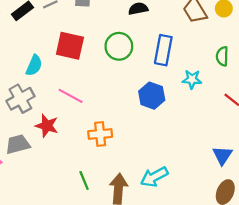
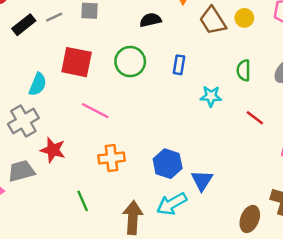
blue rectangle: (163, 50) -> (179, 65), size x0.6
pink line: (71, 96) -> (95, 111), moved
blue hexagon: (152, 96) -> (168, 164), moved
blue triangle: (222, 155) -> (202, 180), moved
green line: (84, 181) -> (83, 201), moved

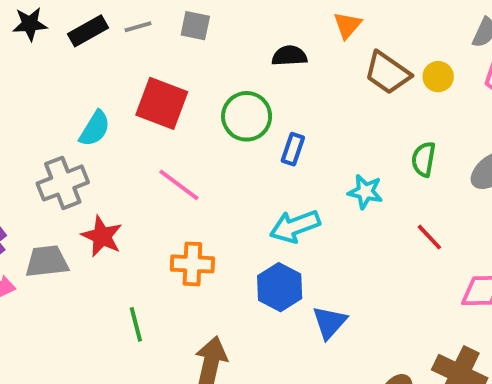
brown trapezoid: (213, 21) -> (387, 73), turned -32
blue rectangle: (179, 65) -> (293, 149), moved
cyan arrow: (172, 204) -> (295, 226), moved

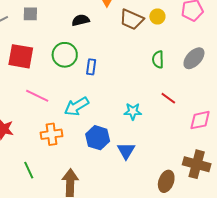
cyan star: (365, 192) -> (133, 111), moved
cyan arrow: (295, 226) -> (77, 106), moved

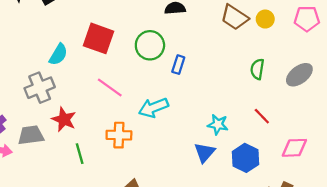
blue hexagon: (98, 138) -> (245, 158), moved
blue triangle: (126, 151) -> (205, 152), moved
green line: (29, 170) -> (80, 154), moved

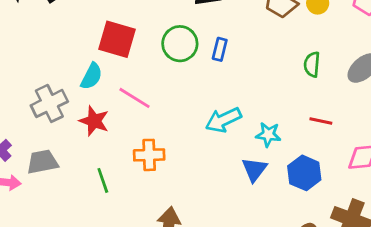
cyan semicircle: (58, 54) -> (91, 76), moved
blue rectangle: (178, 65) -> (220, 49), moved
cyan arrow: (153, 108) -> (223, 120), moved
red line: (262, 116) -> (321, 121), turned -30
red star: (64, 119) -> (94, 121), moved

